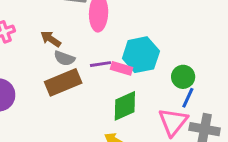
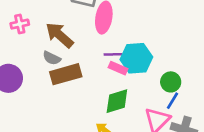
brown arrow: (51, 39) -> (60, 35), size x1.6
gray semicircle: (64, 58) -> (52, 58), moved
purple line: (100, 64) -> (113, 54), moved

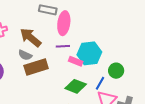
purple line: (113, 54) -> (63, 46), moved
green diamond: (117, 101) -> (76, 86), turned 40
blue line: (173, 101) -> (100, 83), moved

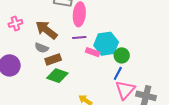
brown rectangle: (36, 67) -> (53, 59), size x0.7
green circle: (116, 71) -> (122, 55), moved
green diamond: (76, 86) -> (57, 76), moved

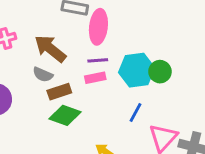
pink rectangle: (93, 52) -> (95, 78), moved, turned -32
green circle: (122, 55) -> (160, 72), moved
blue line: (118, 73) -> (135, 112), moved

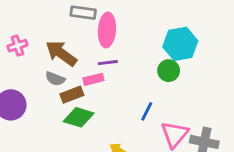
cyan hexagon: (137, 70) -> (180, 44), moved
pink rectangle: (95, 78) -> (93, 79), moved

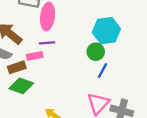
blue line: (147, 111) -> (103, 71), moved

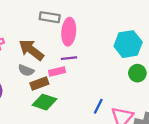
green circle: (96, 52) -> (137, 73), moved
blue line: (103, 71) -> (98, 106), moved

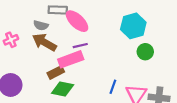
pink ellipse: (69, 32) -> (77, 21), turned -45
gray semicircle: (26, 70) -> (41, 25), moved
pink rectangle: (57, 71) -> (71, 59), size x1.6

